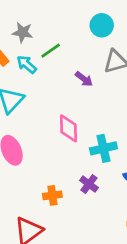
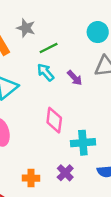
cyan arrow: (27, 64) -> (46, 72), moved

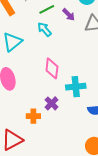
purple arrow: (75, 78) -> (69, 15), moved
purple cross: (65, 173) -> (52, 103), moved

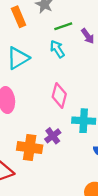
orange cross: (33, 116) -> (30, 148), size x1.5

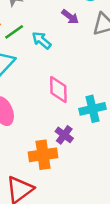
green line: (63, 26) -> (14, 32), moved

